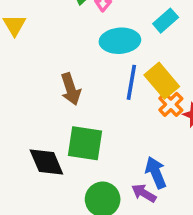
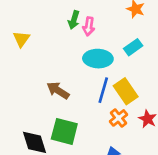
brown arrow: (71, 89) -> (58, 90), turned 135
orange cross: (171, 104) -> (118, 118), moved

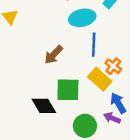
brown arrow: (58, 90) -> (54, 55), turned -66
yellow rectangle: (126, 91) -> (100, 79), moved

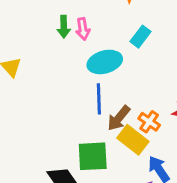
blue line: (94, 45) -> (99, 99), moved
brown arrow: (54, 55) -> (119, 118), moved

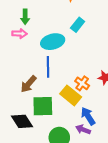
pink arrow: (83, 29) -> (19, 34), moved, turned -80
brown arrow: (119, 118) -> (28, 84), moved

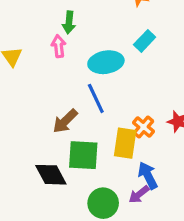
pink arrow: (19, 34) -> (59, 46), turned -104
blue line: (48, 67) -> (96, 98), turned -30
yellow rectangle: (71, 95) -> (125, 143), turned 54
purple arrow: (83, 129) -> (139, 194), turned -64

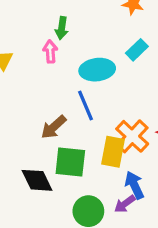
orange cross: (144, 127) -> (132, 136), size x1.5

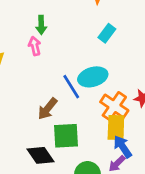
cyan ellipse: (97, 70) -> (93, 77), moved
yellow rectangle: (113, 152) -> (116, 127), moved

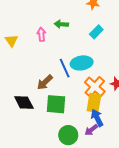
green arrow: (41, 25) -> (61, 24), moved, turned 88
black diamond: (40, 155) -> (24, 102), moved

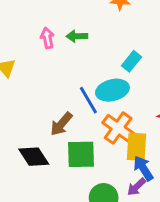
cyan rectangle: (96, 32) -> (132, 61), moved
pink arrow: (41, 34) -> (47, 38), moved
orange cross: (95, 87) -> (118, 128), moved

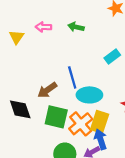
pink arrow: (47, 38) -> (43, 27), moved, turned -91
cyan ellipse: (112, 90) -> (89, 95), moved
orange cross: (118, 128) -> (81, 124), moved

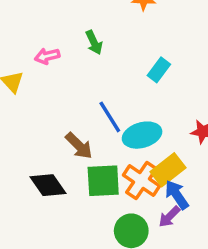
green arrow: (76, 27) -> (94, 42), turned -112
brown arrow: (47, 90) -> (79, 146), turned -84
yellow rectangle: (100, 122) -> (168, 170), turned 50

